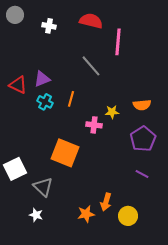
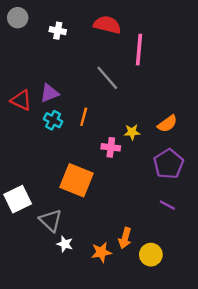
orange semicircle: (142, 105) -> (167, 124), turned -30
white star: (36, 215) -> (65, 244), moved

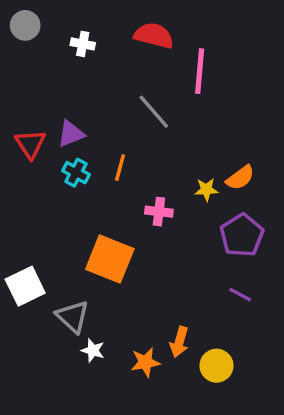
red triangle: (21, 100) -> (30, 144), turned 30
yellow star: (132, 132) -> (206, 190), moved

